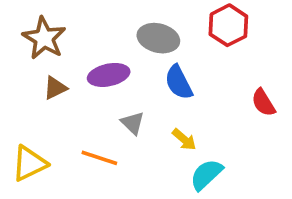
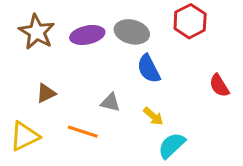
purple ellipse: (109, 75) -> (87, 35), moved
brown triangle: (55, 88) -> (46, 93), moved
gray triangle: (133, 123) -> (110, 102), turned -30

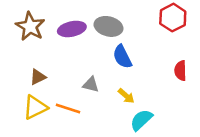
red hexagon: (190, 21) -> (173, 18), moved
red semicircle: (219, 86) -> (180, 71), turned 30
yellow triangle: (24, 136) -> (35, 107), moved

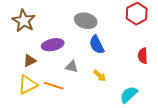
purple ellipse: (72, 29) -> (53, 45), moved
cyan semicircle: (141, 120) -> (129, 95), moved

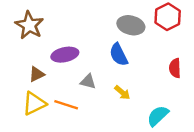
gray ellipse: (86, 21) -> (131, 25), moved

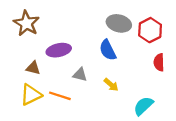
red hexagon: (168, 17) -> (150, 30), moved
brown triangle: (37, 74) -> (33, 68), turned 40

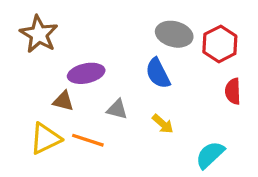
brown triangle: (33, 68) -> (63, 101), moved

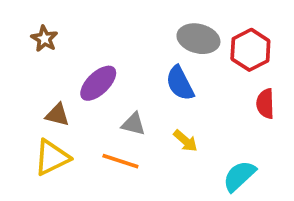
brown star: (39, 34) -> (44, 39), size x0.6
purple ellipse: (86, 73) -> (98, 83), turned -32
brown triangle: (63, 101) -> (57, 115), moved
orange line: (88, 140) -> (120, 161), moved

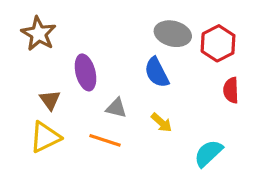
brown star: (44, 39) -> (39, 34), size x1.5
purple ellipse: (98, 83) -> (85, 72), turned -60
brown triangle: (57, 115) -> (50, 100), turned 40

